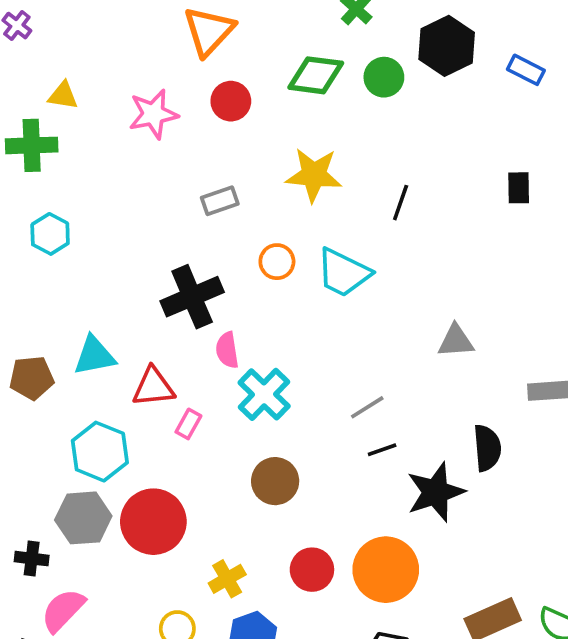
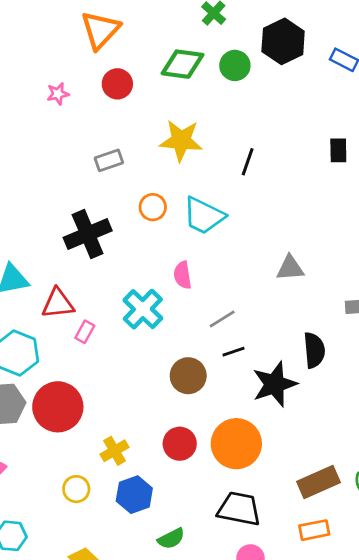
pink star: (153, 114) -> (58, 94), size x0.6
pink semicircle: (227, 350) -> (183, 275), moved
brown circle: (275, 481) -> (188, 376), moved

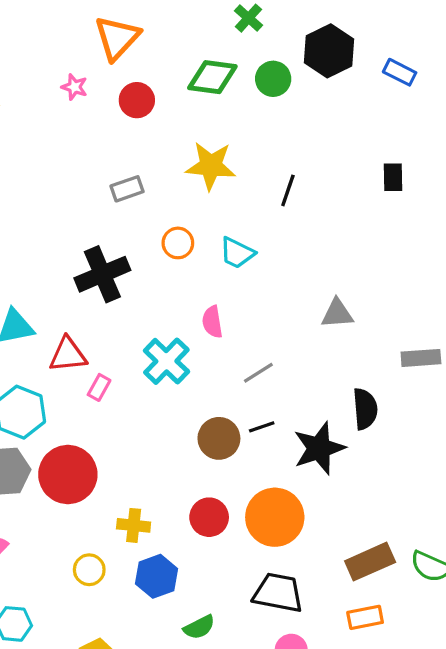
pink star: (58, 94) -> (74, 87), moved, turned 30
cyan trapezoid: (204, 216) -> (237, 253), size x0.7
black line: (234, 352) -> (262, 427), moved
yellow cross: (115, 451) -> (134, 525), turned 36

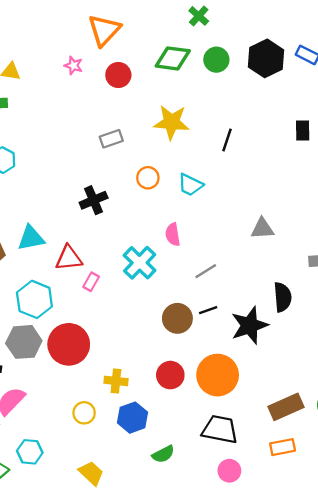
black hexagon: (329, 51) -> (266, 58), moved
black cross: (102, 274) -> (94, 200), size x0.7

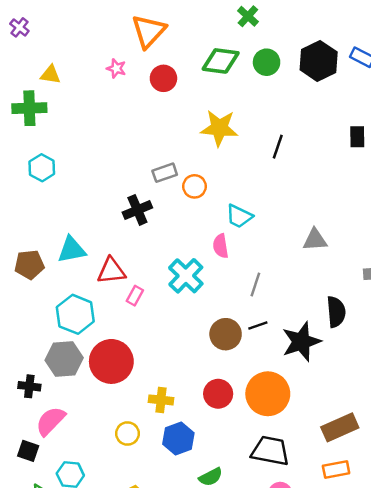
gray rectangle: (111, 139) -> (165, 173), moved
cyan trapezoid: (190, 185) -> (239, 216), moved
gray line: (206, 271) -> (255, 284), turned -40

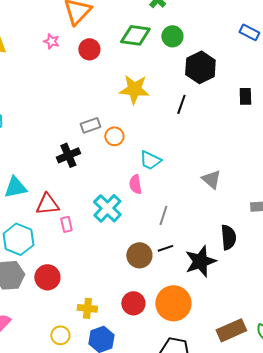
black hexagon: (319, 61) -> (200, 67), moved
gray triangle: (315, 240) -> (211, 179), turned 45
pink rectangle: (135, 296) -> (66, 224), turned -42
red circle: (111, 361) -> (47, 277), size x0.7

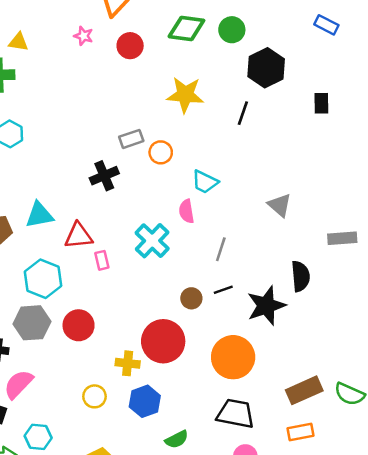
brown circle: (139, 255) -> (191, 298), size x0.7
red circle: (133, 303) -> (163, 341), moved, size x1.5

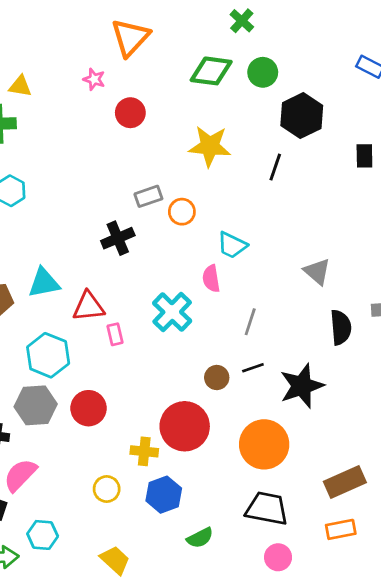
red circle: (130, 46) -> (130, 113), moved
black semicircle: (301, 276) -> (341, 327), moved

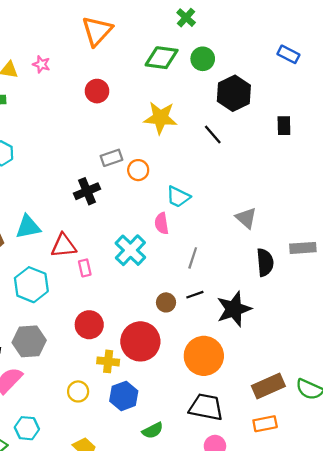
pink star: (94, 79) -> (41, 64), moved
black line: (275, 167) -> (213, 134), turned -60
gray hexagon: (36, 405) -> (29, 341), moved
red circle: (89, 408) -> (89, 325), moved

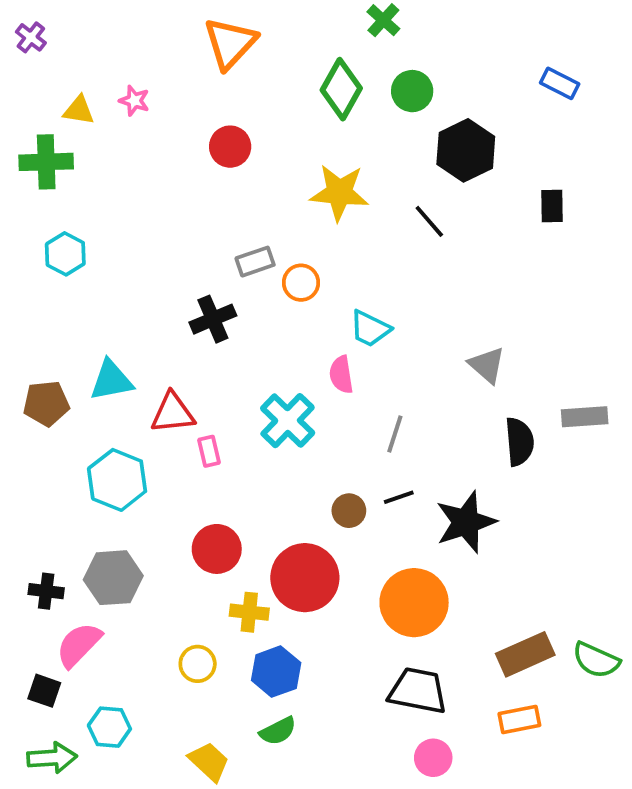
green diamond: (162, 58) -> (341, 89), turned -68
green semicircle: (153, 430) -> (278, 731), moved

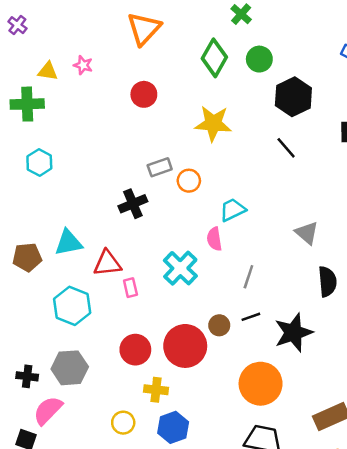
black line: (429, 221) -> (286, 148), moved
cyan trapezoid: (370, 329) -> (233, 210), turned 128
red circle: (305, 578) -> (185, 346), moved

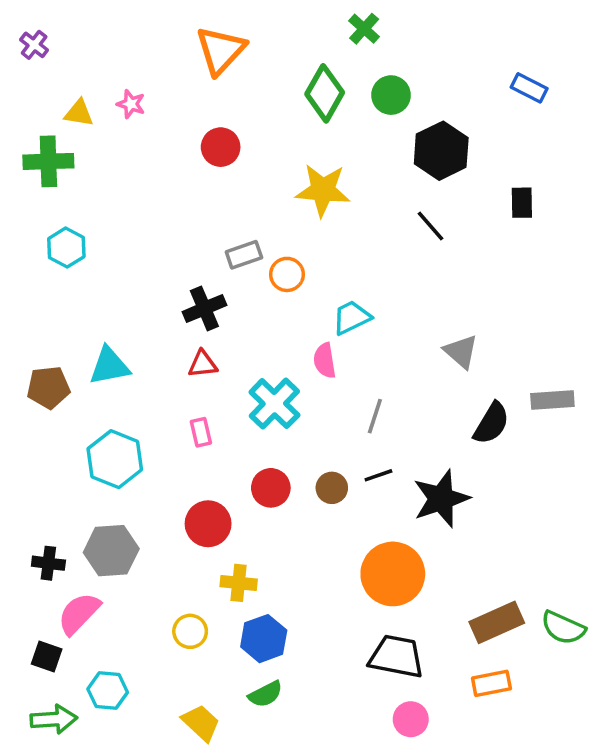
red triangle: (107, 263) -> (203, 364), moved, size x0.7
black semicircle: (327, 282) -> (491, 423), turned 36
red circle: (185, 346) -> (271, 488), moved, size x0.6

